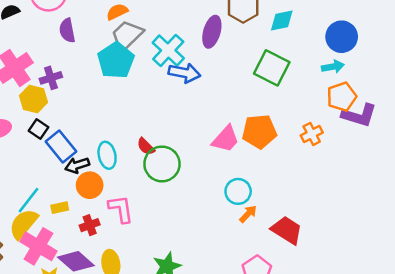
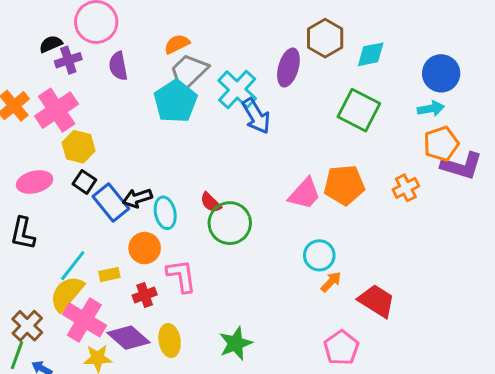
blue arrow: (184, 73) -> (256, 116), turned 48
purple cross: (51, 78) -> (68, 60), moved
black arrow: (77, 165) -> (137, 198), moved

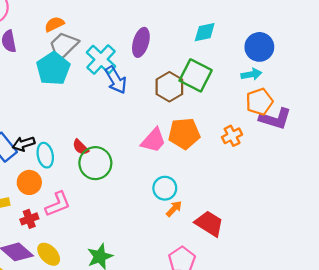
brown hexagon: (325, 38) -> (169, 87), moved
pink L-shape: (181, 276) -> (58, 204), turned 76
yellow ellipse: (170, 340) -> (49, 254), turned -35

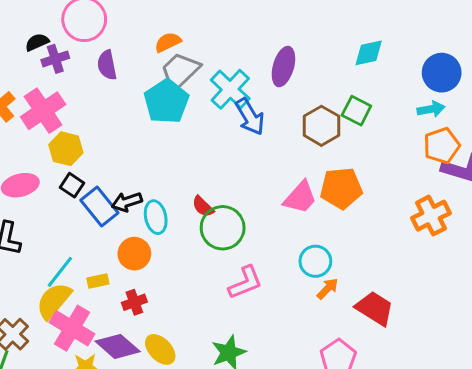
green square: (196, 75) -> (356, 111), size x0.7
orange cross: (232, 136) -> (431, 216), moved, size x1.4
pink L-shape: (58, 204) -> (245, 283), moved

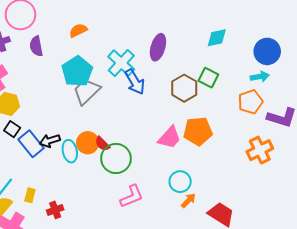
gray trapezoid: (180, 71) -> (87, 91), moved
orange pentagon: (442, 146) -> (250, 102), moved
orange circle: (134, 254) -> (88, 143), moved
yellow rectangle: (98, 281) -> (30, 195), turned -64

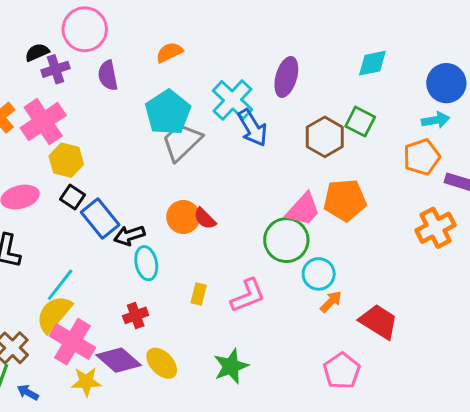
black arrow: (50, 141) -> (129, 235), moved
cyan ellipse: (70, 151) -> (146, 263), moved
green circle: (116, 158) -> (286, 240), moved
yellow rectangle: (30, 195) -> (199, 294), moved

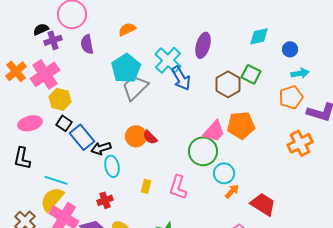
blue circle: (446, 83) -> (290, 49), moved, size x0.6
cyan line: (60, 285) -> (56, 180), turned 70
pink L-shape: (248, 295) -> (178, 187), turned 130

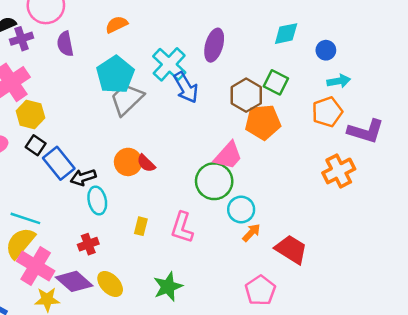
orange pentagon: (241, 125) -> (263, 122), moved

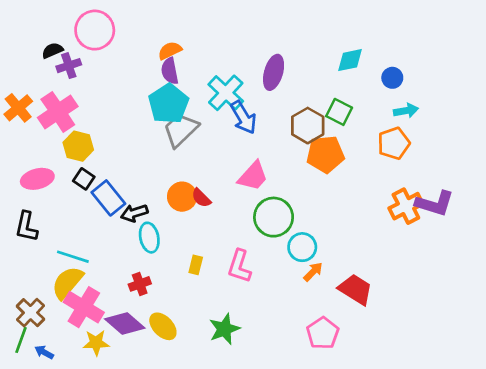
purple semicircle: (65, 44) -> (170, 71), moved
purple L-shape: (366, 131) -> (435, 203), moved
pink trapezoid: (228, 156) -> (253, 176), moved

